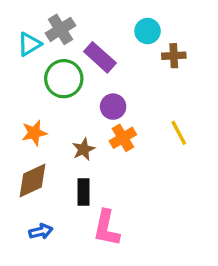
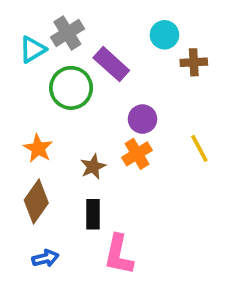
purple circle: (113, 107) -> (142, 119), moved
orange star: (34, 133) -> (38, 148), turned -30
brown diamond: (33, 180) -> (36, 201), turned -30

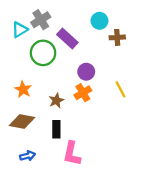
brown diamond: (36, 201) -> (22, 122), turned 65

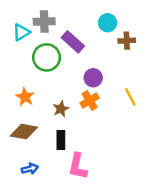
gray cross: (41, 20) -> (44, 22), turned 30

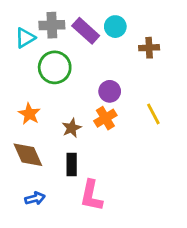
cyan circle: (108, 23) -> (115, 27), moved
purple rectangle: (73, 42) -> (86, 31), moved
brown diamond: (24, 132) -> (28, 155), turned 56

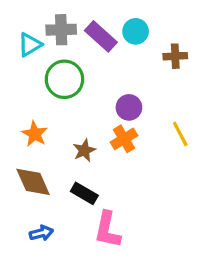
black rectangle: (72, 165) -> (84, 193), turned -60

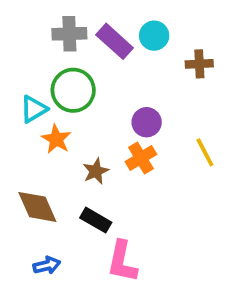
cyan triangle: (30, 45) -> (34, 109), moved
orange star: (35, 134) -> (56, 139), moved

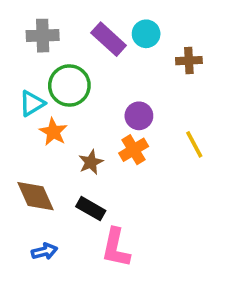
gray cross: (69, 34) -> (43, 36), moved

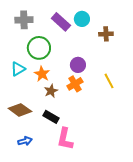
cyan triangle: (32, 103) -> (18, 69), moved
orange star: (53, 132) -> (42, 74), moved
brown diamond: (35, 196) -> (20, 110), turned -30

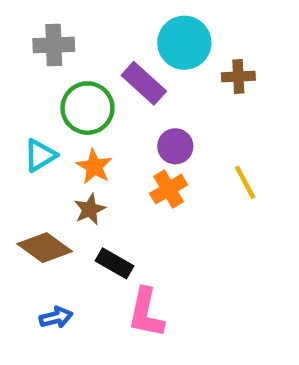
cyan circle: (82, 19) -> (184, 43), size x1.5
purple rectangle: (61, 22) -> (144, 83), moved
brown star: (51, 91) -> (90, 209), moved

